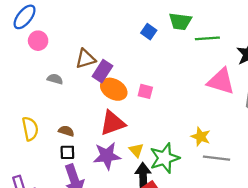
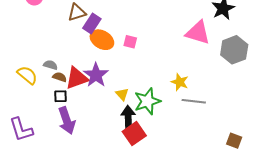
gray semicircle: (55, 79) -> (50, 65), moved
red triangle: (113, 123) -> (77, 78), moved
yellow semicircle: (30, 129) -> (27, 75), turned -40
purple star: (107, 156) -> (96, 75), moved, turned -30

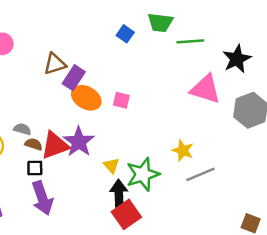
gray line: (194, 101) -> (200, 174), turned -30

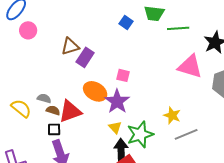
orange ellipse: (86, 98) -> (95, 91), moved
purple star: (79, 142) -> (117, 101), moved

